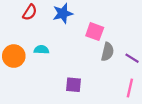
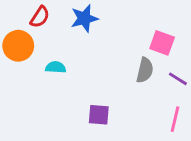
pink square: (95, 32) -> (162, 43), moved
orange circle: (14, 56) -> (18, 46), moved

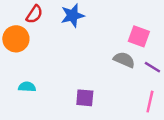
cyan semicircle: (56, 67) -> (27, 87), moved
gray semicircle: (145, 70) -> (124, 60), turned -80

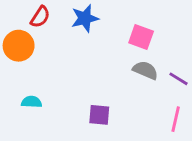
pink square: (139, 36) -> (141, 37), moved

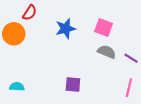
blue star: (85, 18) -> (66, 29), moved
cyan semicircle: (32, 102) -> (17, 87), moved

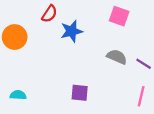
red semicircle: (30, 13) -> (49, 14), moved
pink square: (104, 27) -> (119, 16), moved

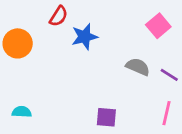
pink square: (119, 16) -> (158, 26), moved, turned 30
purple square: (80, 93) -> (106, 117), moved

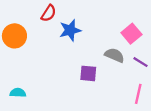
pink square: (158, 26) -> (131, 34), moved
purple square: (106, 117) -> (88, 73), moved

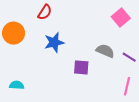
blue star: (70, 30) -> (54, 42), moved
pink square: (131, 34) -> (121, 17), moved

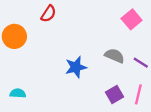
blue star: (54, 42) -> (76, 67), moved
purple square: (81, 67) -> (114, 94), moved, turned -35

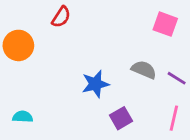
pink square: (132, 19) -> (165, 24), turned -30
purple square: (114, 94) -> (121, 118), moved

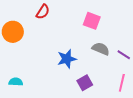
pink square: (165, 24) -> (92, 21), moved

